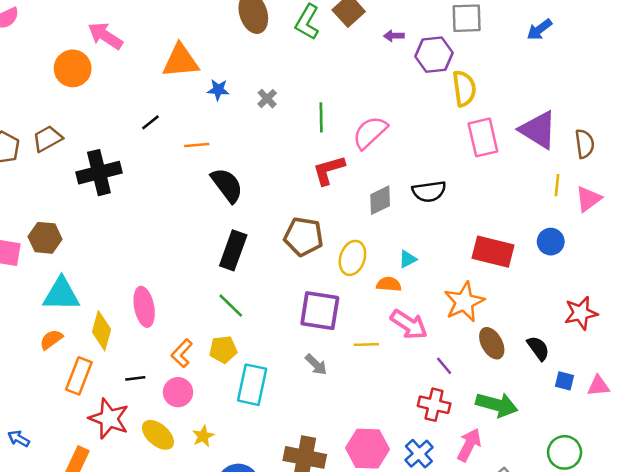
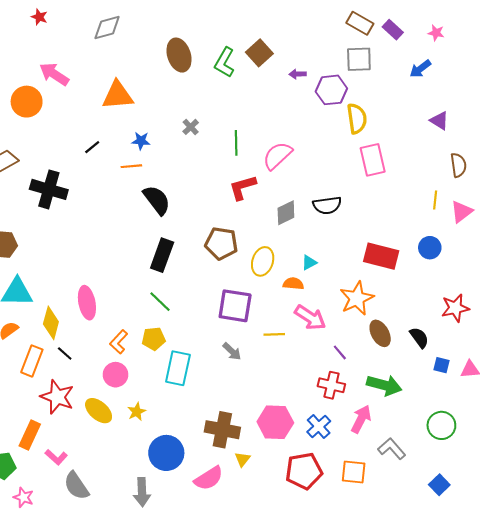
blue star: (218, 90) -> (141, 141), moved
purple triangle: (538, 130) -> (439, 121), moved, size x0.6
black cross: (99, 173) -> (49, 189), turned 30
black line: (135, 378) -> (65, 353), moved, turned 49

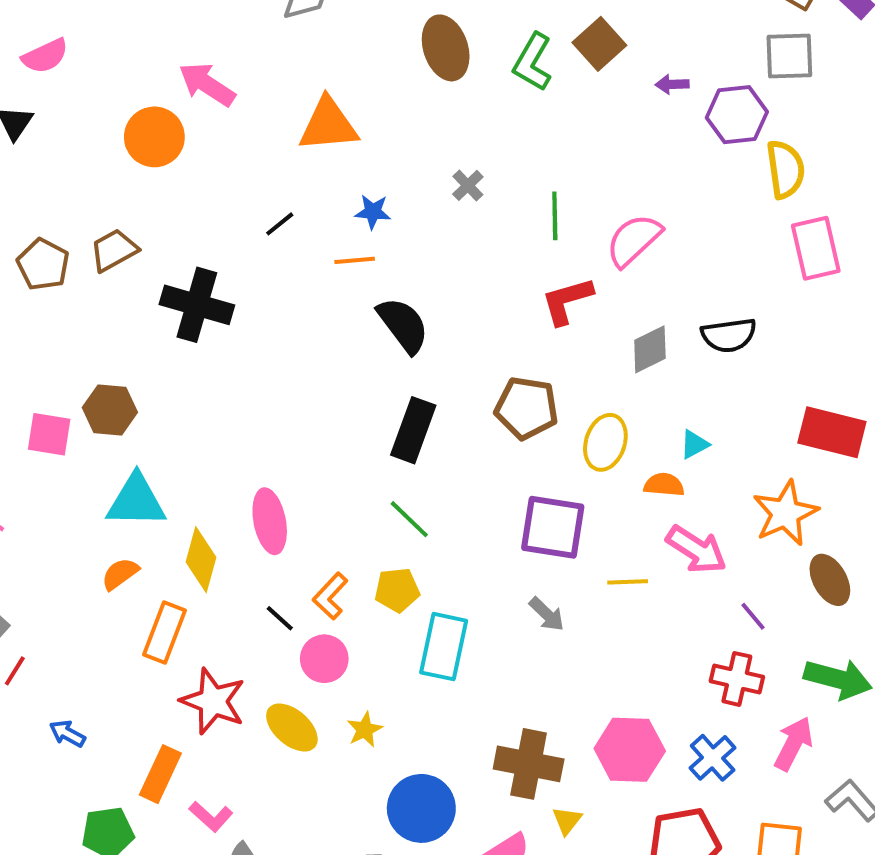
black line: (65, 353) -> (280, 618), moved

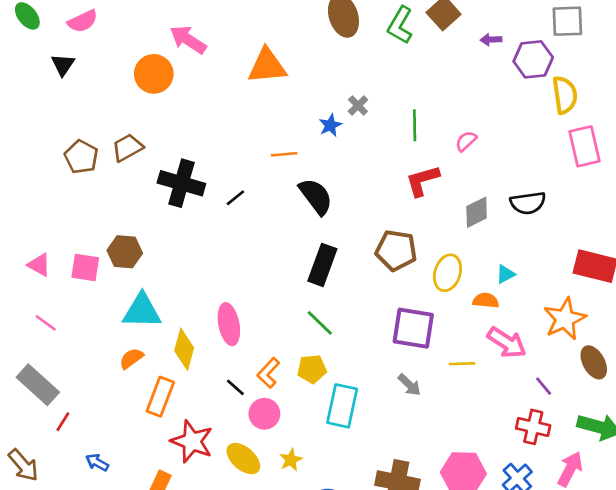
blue star: (373, 212) -> (330, 125), moved, turned -30
black line: (280, 224) -> (235, 198), moved
pink semicircle: (634, 240) -> (466, 141), size x0.6

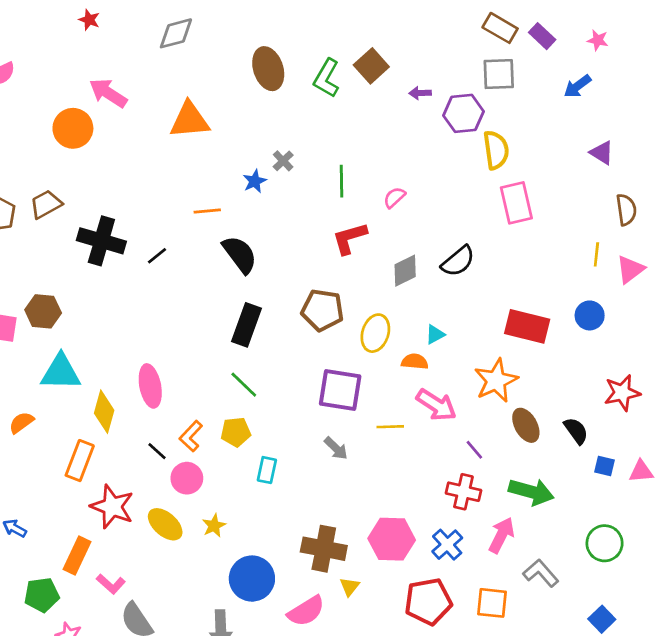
black semicircle: (528, 203) -> (458, 261), turned -32
orange semicircle: (131, 358) -> (21, 423), moved
cyan rectangle: (342, 406) -> (267, 470), size x0.6

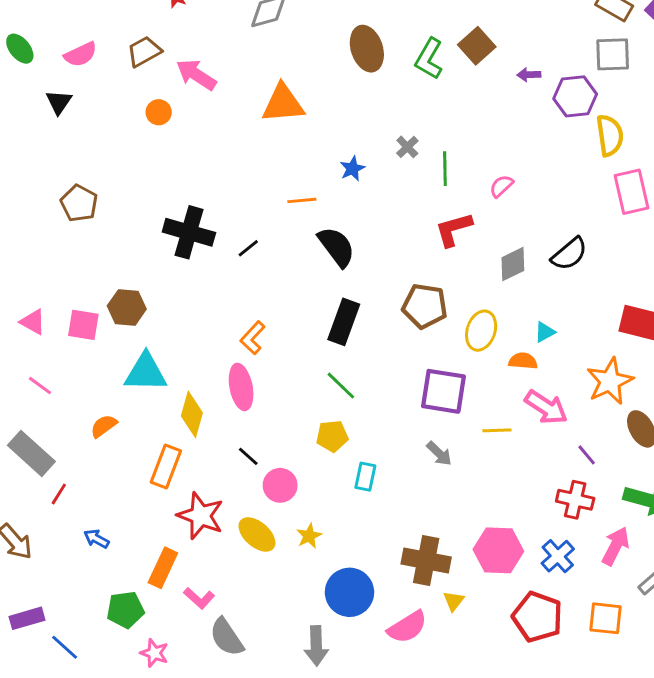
orange circle: (73, 128) -> (159, 112), size x0.6
gray cross: (283, 161) -> (407, 147), moved
brown trapezoid: (46, 204) -> (144, 52), moved
orange L-shape: (191, 436) -> (253, 338), moved
red pentagon: (428, 602) -> (537, 617), turned 30

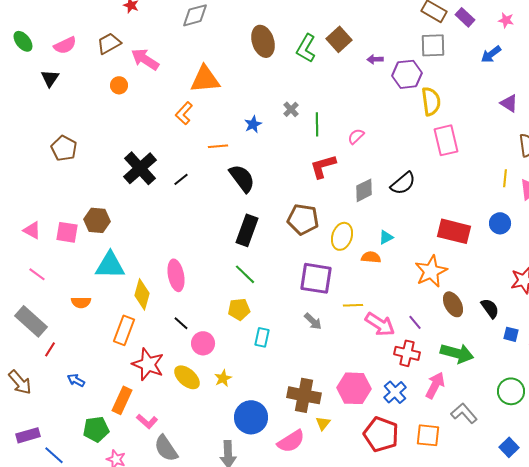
black cross: (189, 232) -> (140, 168), turned 32
orange L-shape: (253, 338) -> (184, 113), moved
pink arrow: (546, 407) -> (380, 324), moved
orange semicircle: (104, 426) -> (81, 302), turned -144

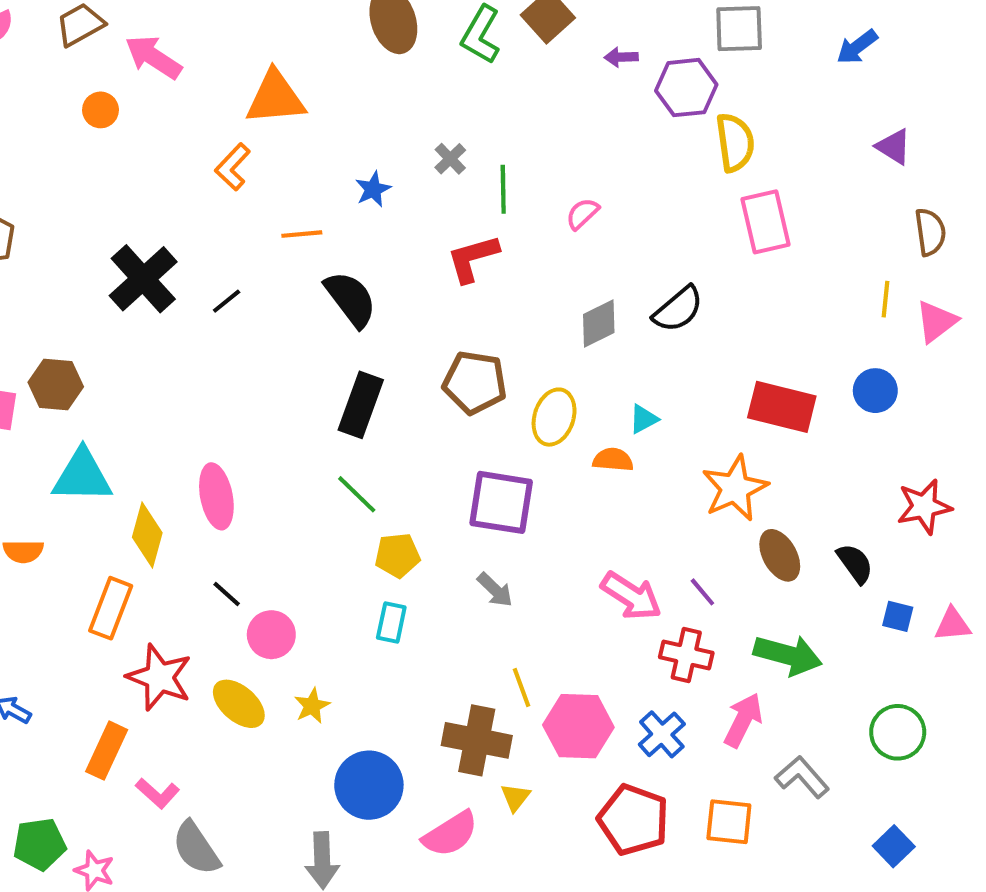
red L-shape: (323, 166) -> (473, 258), moved
yellow line: (353, 305) -> (521, 688), moved, turned 72
yellow pentagon: (239, 309) -> (397, 555), moved
green pentagon: (96, 429) -> (39, 844), moved

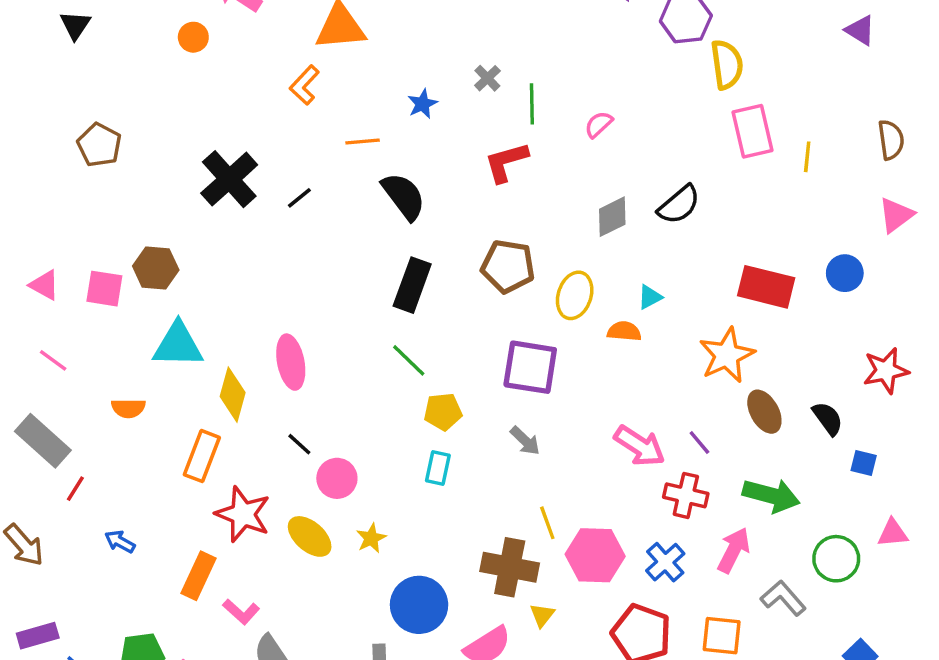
purple triangle: (894, 147) -> (860, 30), moved
yellow line: (886, 299) -> (807, 157), moved
pink triangle: (953, 624) -> (893, 533), moved
green circle: (898, 732) -> (836, 559), moved

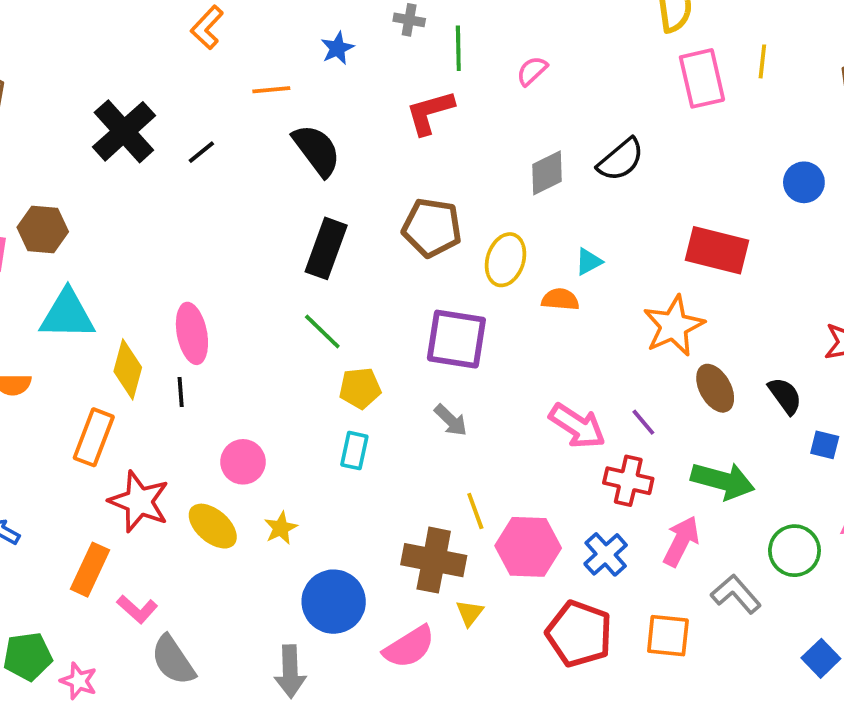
gray cross: (487, 78) -> (409, 20), turned -36
yellow line: (807, 157) -> (762, 61), moved
blue circle: (845, 273) -> (804, 182), moved
black line: (299, 444) -> (181, 392), moved, turned 44

